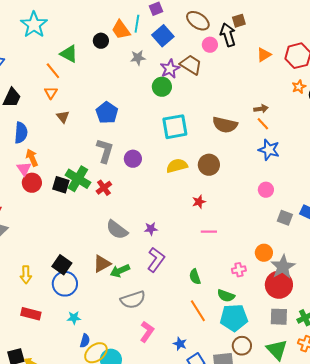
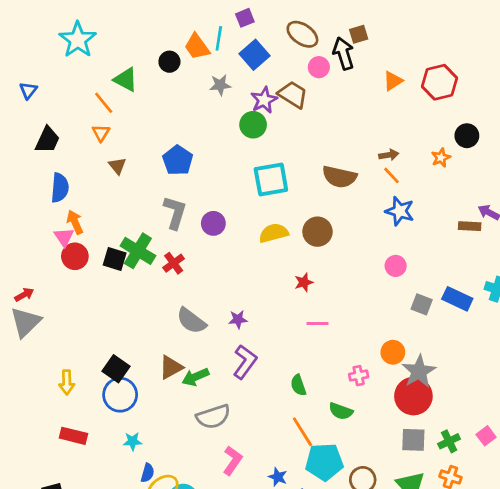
orange star: (299, 87) -> (441, 158), moved
cyan pentagon: (234, 318) -> (324, 462), moved

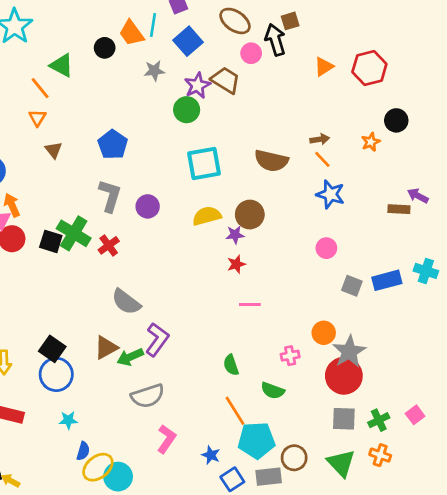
blue rectangle: (457, 299) -> (387, 280), turned -40
purple star: (238, 319) -> (235, 235), moved
purple L-shape: (245, 362) -> (157, 339), moved

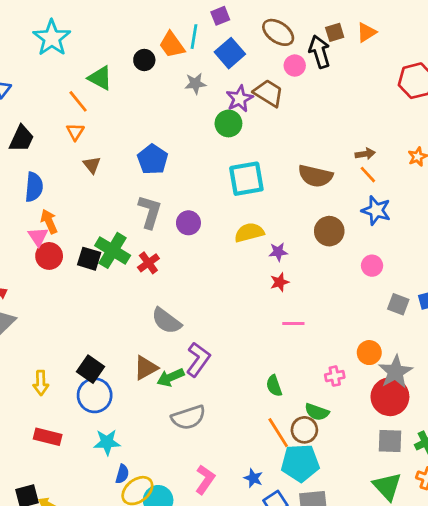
orange triangle: (324, 67) -> (366, 32), moved
brown circle: (250, 215) -> (329, 231), moved
cyan star: (68, 420) -> (107, 442), size x1.4
pink L-shape: (166, 439) -> (205, 480), moved
brown circle: (294, 458) -> (304, 430), moved

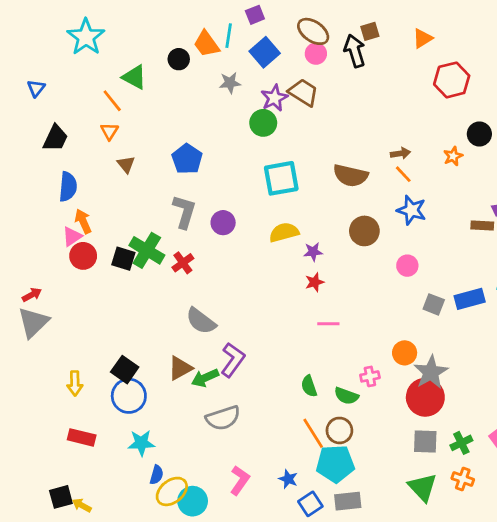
orange triangle: (366, 32) -> (423, 38), moved
pink circle: (295, 66) -> (316, 54), moved
pink triangle: (38, 237) -> (72, 237), turned 30
green semicircle: (317, 412) -> (346, 396), moved

